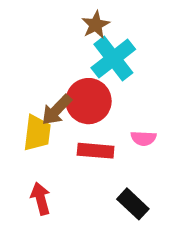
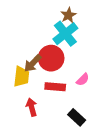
brown star: (96, 25) -> (68, 15), moved
pink semicircle: (143, 138) -> (83, 80), turned -48
red arrow: (41, 199) -> (32, 107), moved

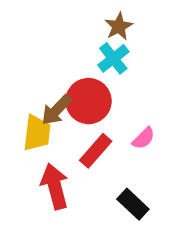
cyan cross: (65, 34) -> (113, 58), size x0.7
red rectangle: (55, 87) -> (96, 151), turned -54
red arrow: (32, 107) -> (55, 186), size x1.4

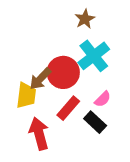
cyan cross: (113, 58) -> (94, 56), moved, size x1.4
black rectangle: (133, 204) -> (95, 122), moved

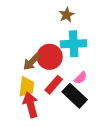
cyan cross: (94, 56) -> (74, 44), turned 35
yellow trapezoid: (26, 95) -> (27, 87), moved
black rectangle: (95, 122) -> (75, 96), size x1.4

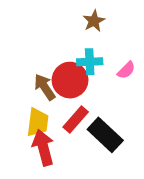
cyan cross: (74, 44) -> (90, 62), moved, size x0.7
brown arrow: (32, 62) -> (45, 87), turned 102
pink semicircle: (81, 78) -> (126, 70), moved

